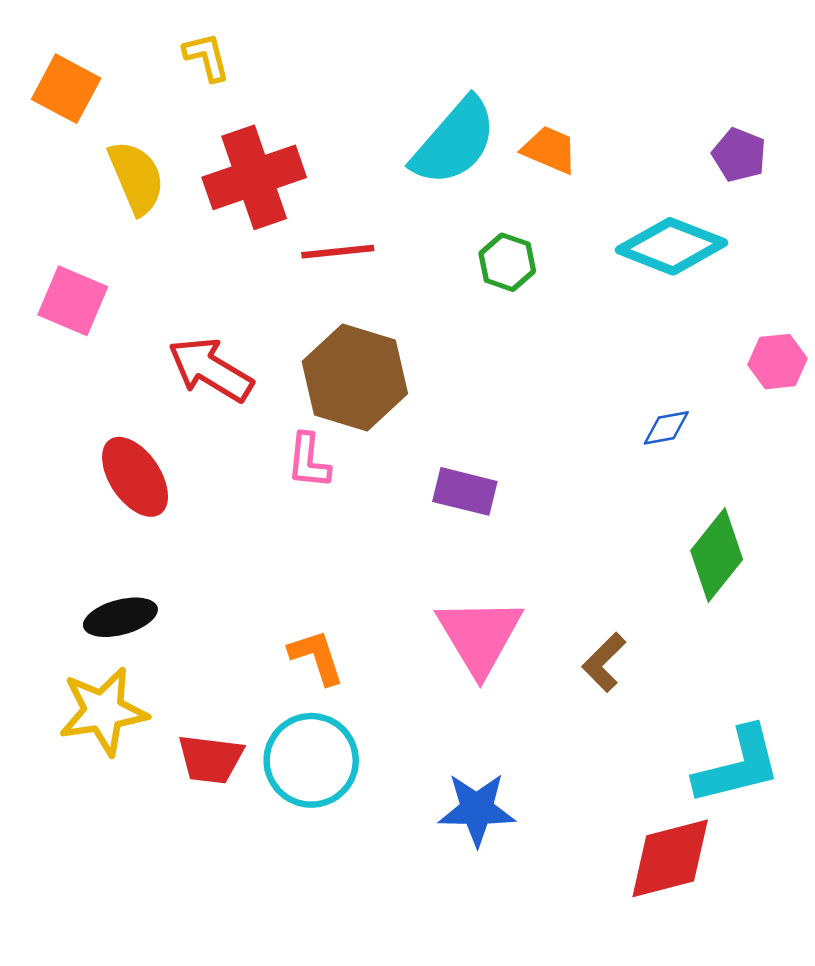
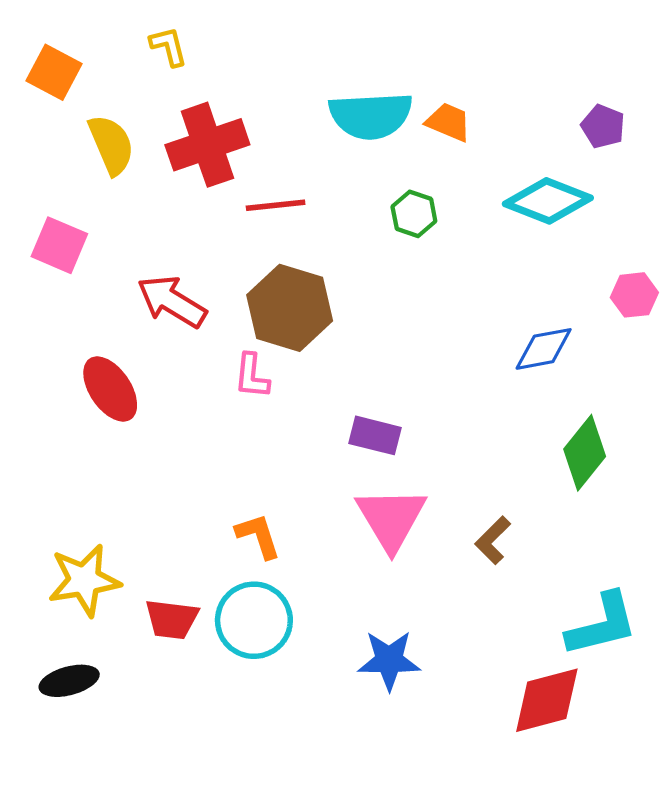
cyan semicircle: (454, 142) -> (371, 116), turned 46
blue diamond: (666, 428) -> (544, 349), size x1.5
purple rectangle: (465, 491) -> (375, 435), moved
black ellipse: (120, 617) -> (69, 681), moved

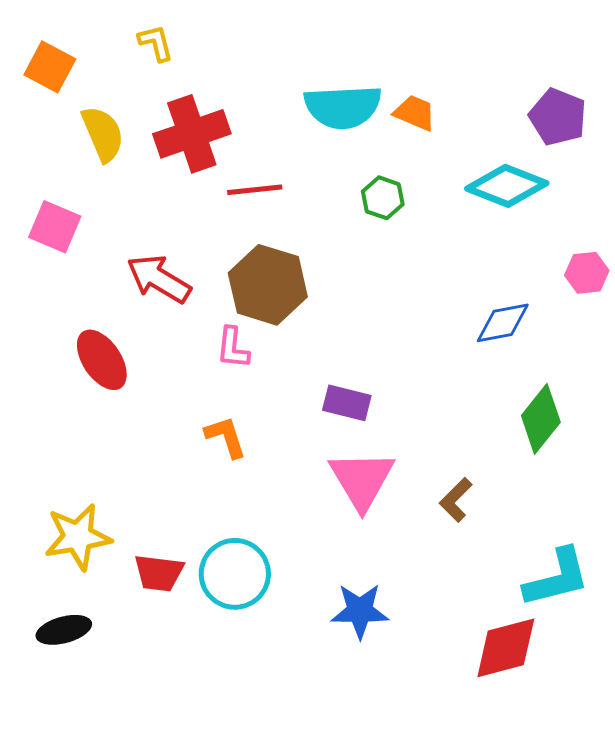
purple pentagon: (603, 126) -> (558, 117), size x1.4
orange L-shape: (258, 536) -> (226, 437), moved

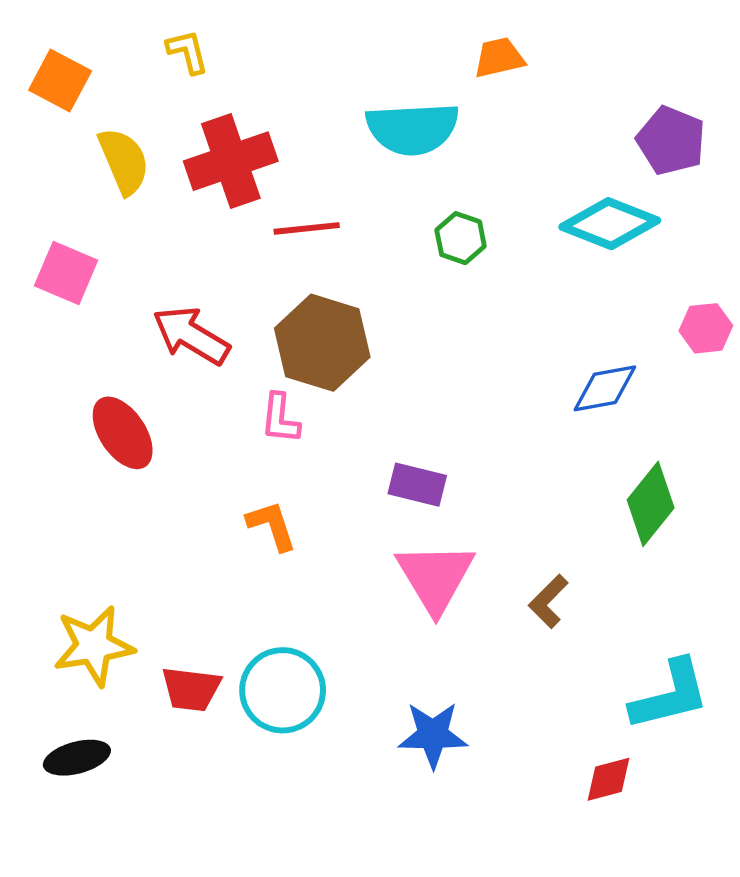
orange trapezoid: (415, 113) -> (499, 58), moved, turned -36
red diamond: (506, 648) -> (608, 779), size x0.6

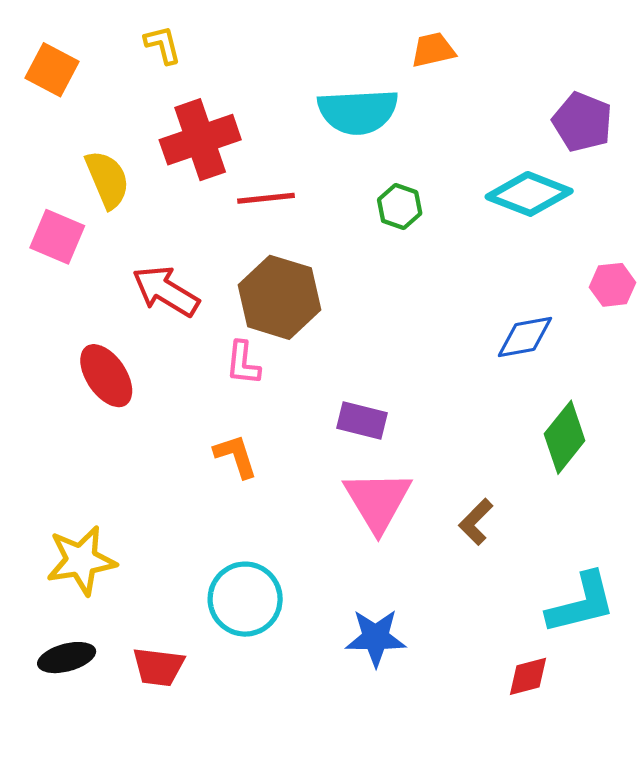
yellow semicircle: (124, 161) -> (107, 179), moved
red trapezoid: (191, 689) -> (158, 667), moved

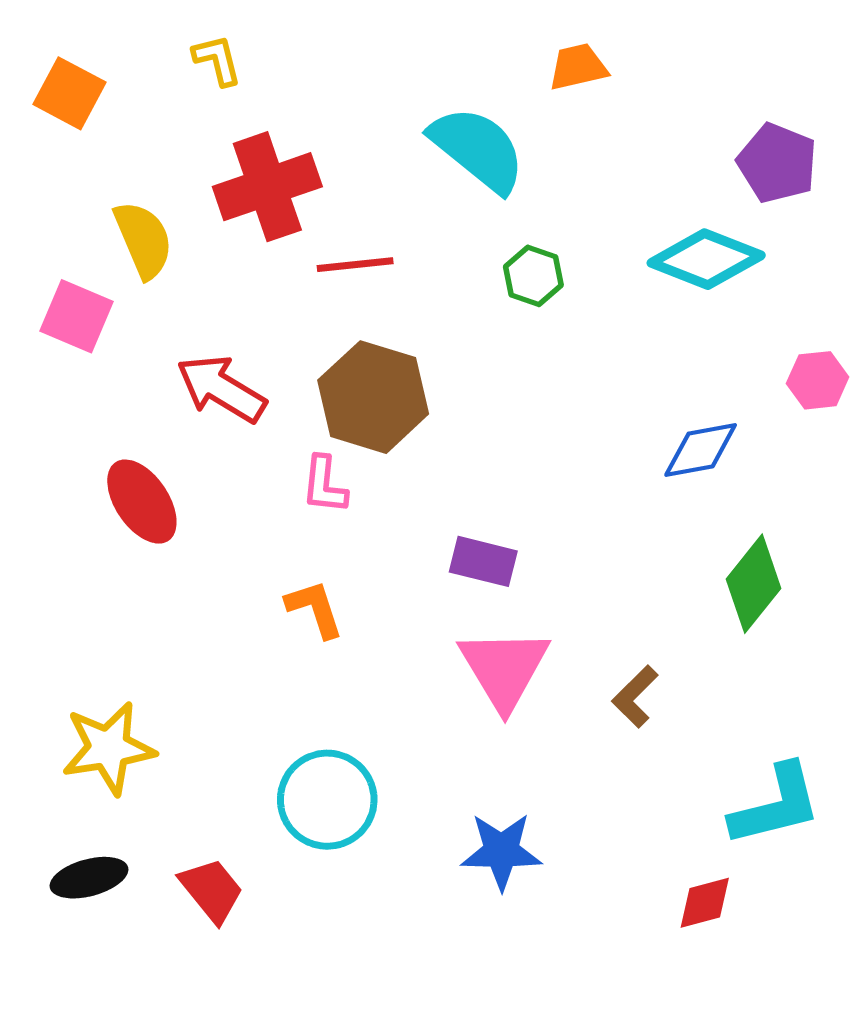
cyan semicircle: (358, 112) -> (478, 149), turned -138
red trapezoid: (158, 667) -> (212, 890), turned -136

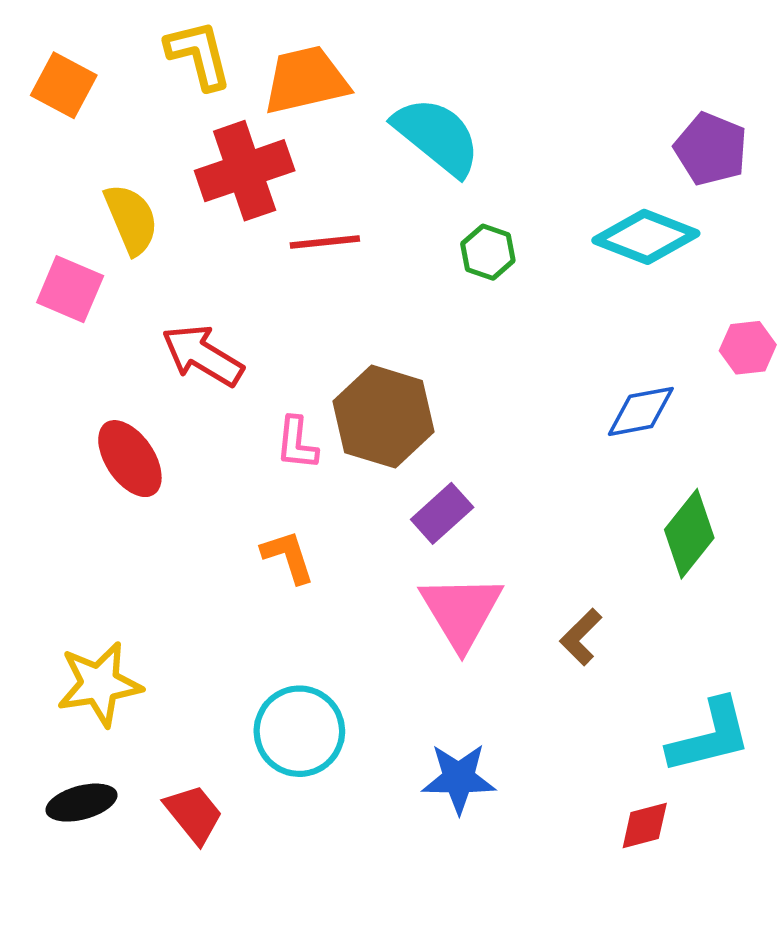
yellow L-shape: (217, 60) -> (199, 55), size x1.5
orange trapezoid: (578, 67) -> (306, 80), moved, size x1.6
brown hexagon: (373, 397) -> (383, 417), moved
purple rectangle: (483, 561) -> (442, 513), turned -56

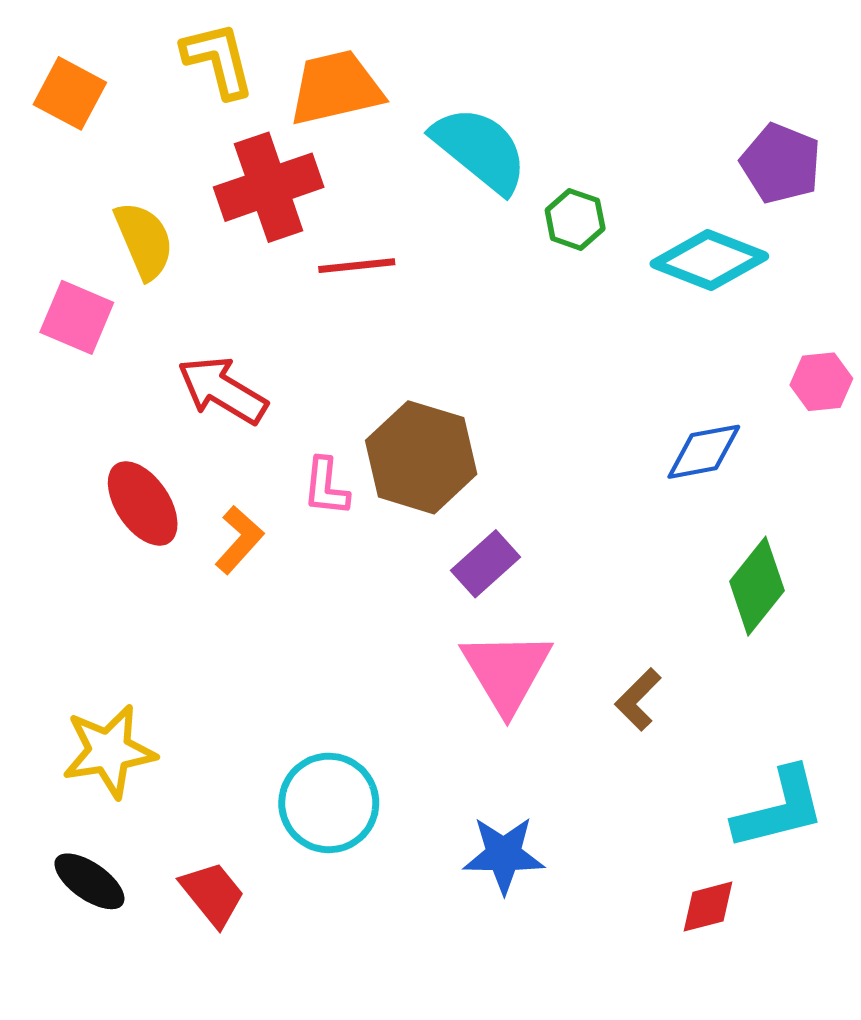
green hexagon: (488, 252) -> (575, 219), moved
orange L-shape: (288, 557) -> (239, 540), moved, turned 60
black ellipse: (82, 803) -> (89, 881), turned 50

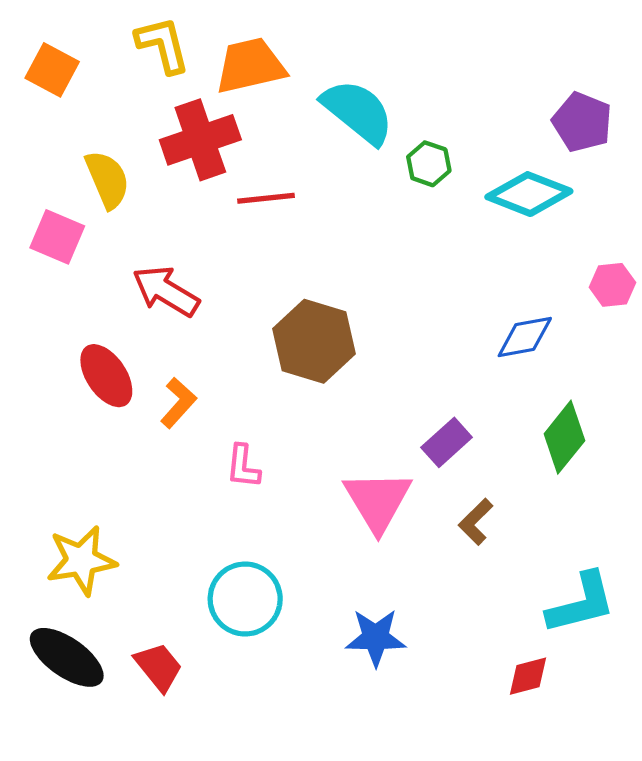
pink L-shape: (326, 487) -> (243, 466), moved
purple rectangle: (485, 564) -> (447, 442), moved
black ellipse: (89, 881) -> (67, 657), size x1.4

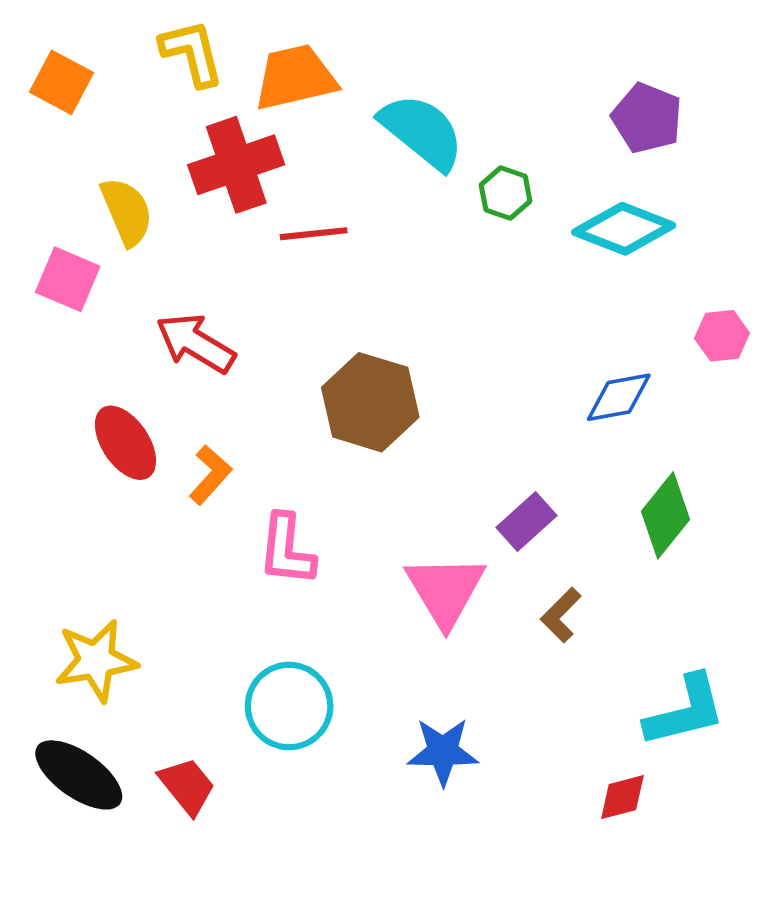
purple pentagon: (582, 122) -> (647, 118), moved
pink L-shape: (243, 466) -> (287, 550), size x1.4

